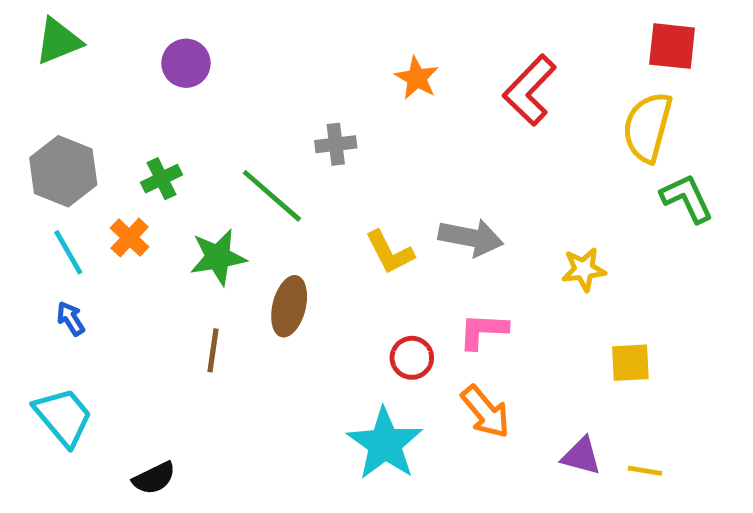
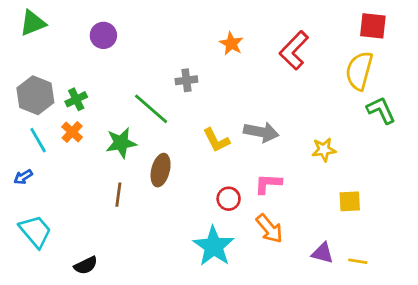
green cross: (161, 179) -> (76, 99), moved
blue arrow: (71, 319) -> (23, 177), moved, turned -90

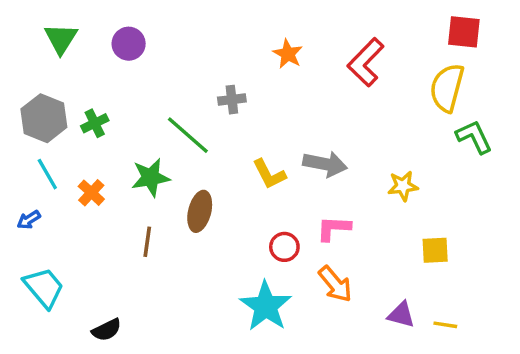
green triangle: (33, 23) -> (61, 39), moved, turned -36
orange cross: (72, 132) -> (91, 193), moved

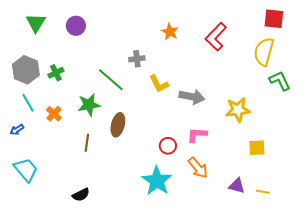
yellow L-shape: (269, 174) -> (159, 84), moved
yellow star: (403, 186) -> (238, 110), size x1.4
black semicircle: (107, 330) -> (81, 195), moved

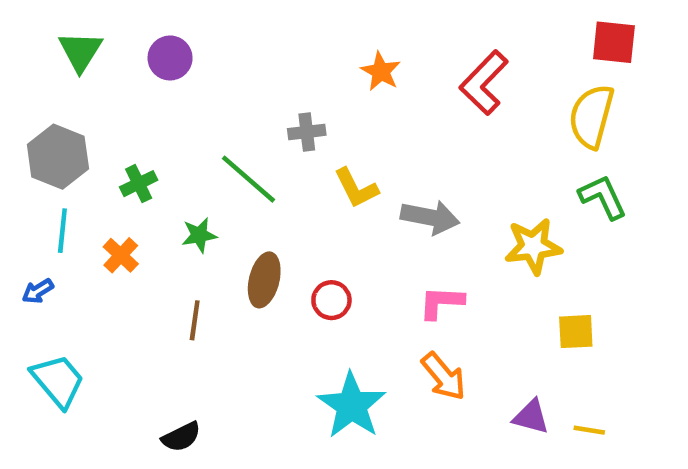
green cross: (56, 73) -> (139, 184), moved
green L-shape: (280, 81) -> (603, 197), moved
cyan line: (28, 103) -> (62, 231), turned 36
green star: (89, 105) -> (199, 235), size x0.7
red circle: (168, 146) -> (331, 300), moved

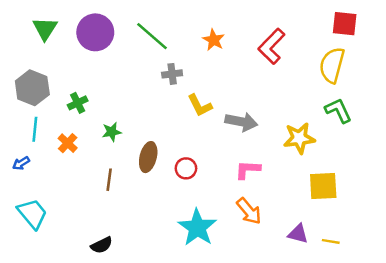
purple circle: (170, 58) -> (95, 32), size x1.5
green line: (248, 179) -> (152, 36), moved
yellow square: (576, 332) -> (323, 186), size x1.4

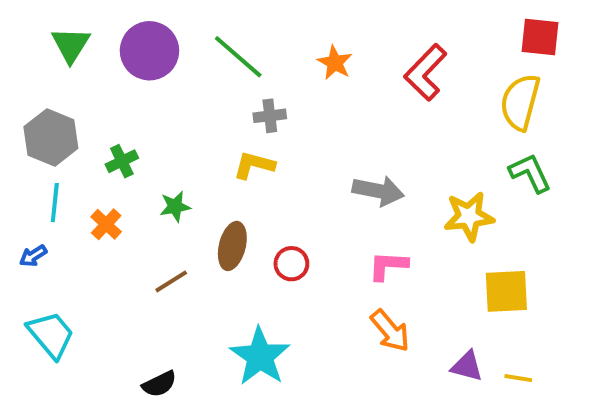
yellow L-shape: (200, 105) -> (254, 165), moved, turned 132
brown line: (109, 180) -> (171, 281), turned 50
cyan star: (197, 228) -> (260, 356), moved

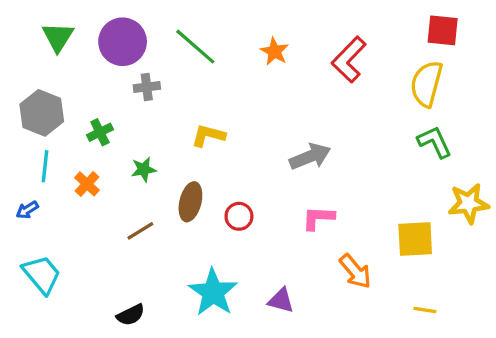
gray cross: (270, 116) -> (147, 87), moved
gray arrow: (378, 191) -> (310, 157), turned -33
yellow star: (469, 216) -> (468, 203), moved
orange arrow: (390, 331) -> (355, 271), moved
purple triangle: (467, 366) -> (281, 300), moved

